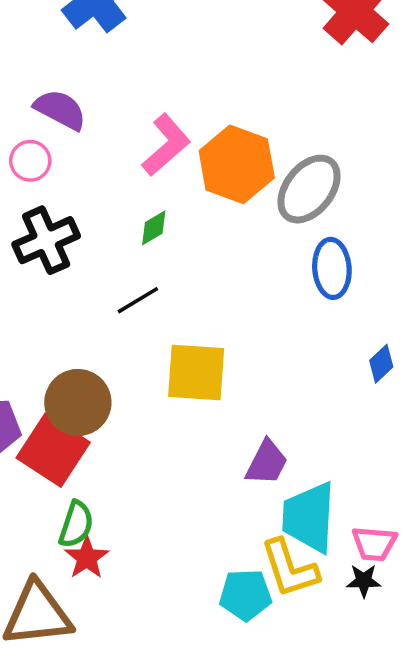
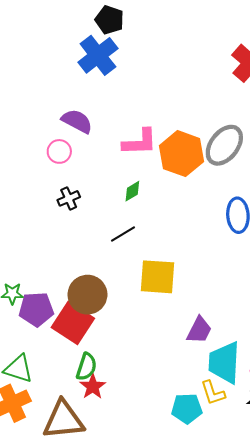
pink L-shape: (166, 145) -> (140, 142), turned 39
gray ellipse: (309, 189) -> (224, 145), moved
black cross: (46, 240) -> (69, 198), size x0.6
yellow L-shape: (290, 568) -> (213, 393), size x0.7

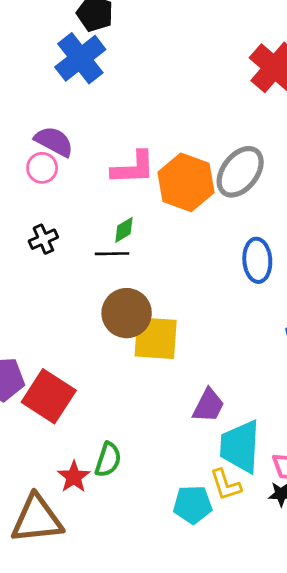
pink circle: (59, 151) -> (42, 168), moved
black line: (123, 234) -> (112, 254), moved, turned 30
brown circle: (87, 295) -> (127, 313), moved
green semicircle: (86, 367) -> (108, 460), moved

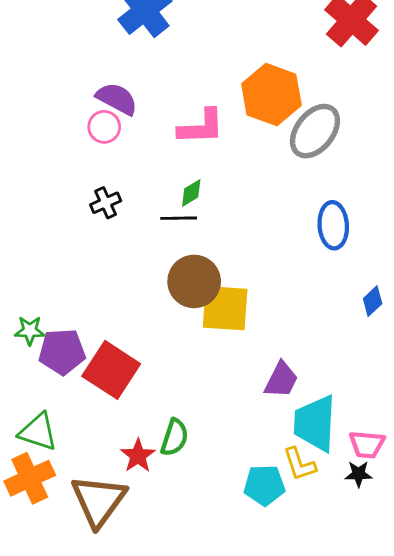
orange hexagon: (186, 182) -> (271, 95), moved
brown triangle: (37, 519) -> (99, 501), turned -48

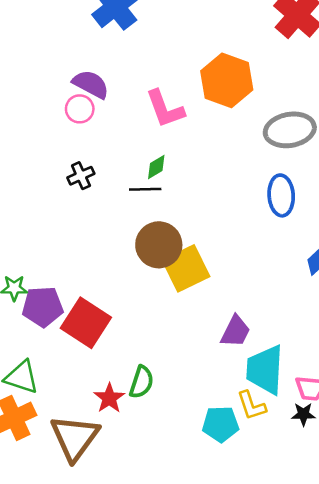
pink L-shape: (201, 127) -> (165, 109), turned 72
gray ellipse: (315, 131) -> (290, 130), moved, turned 42
yellow square: (225, 308) -> (186, 268), turned -30

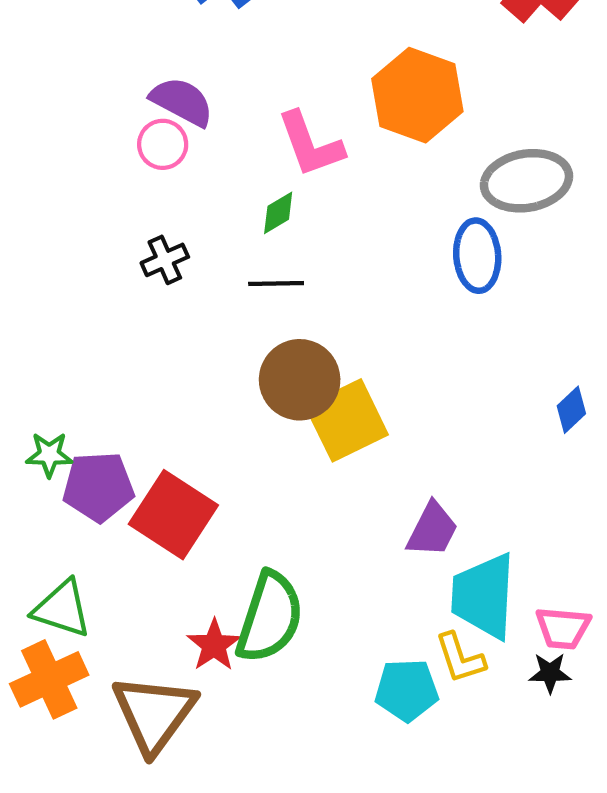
green diamond: (156, 167) -> (278, 213), moved
blue ellipse: (281, 195) -> (477, 256), moved
green semicircle: (141, 382) -> (270, 617), size x1.6

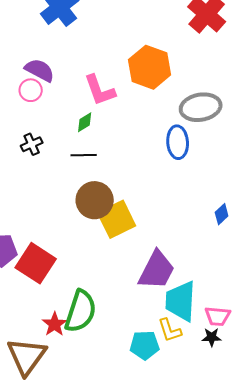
purple trapezoid: (432, 530) -> (157, 270), size x1.5

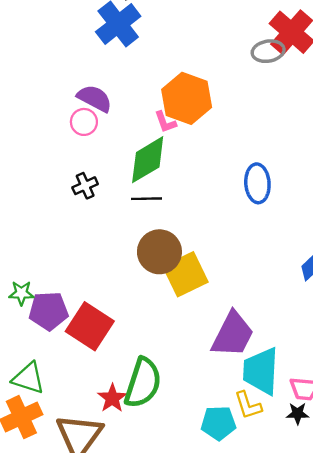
orange hexagon: (150, 67) -> (187, 98), moved
pink L-shape: (100, 90) -> (165, 122), size x0.6
gray ellipse: (201, 107) -> (268, 51), moved, size x0.7
green diamond: (85, 122) -> (148, 160), size x2.0

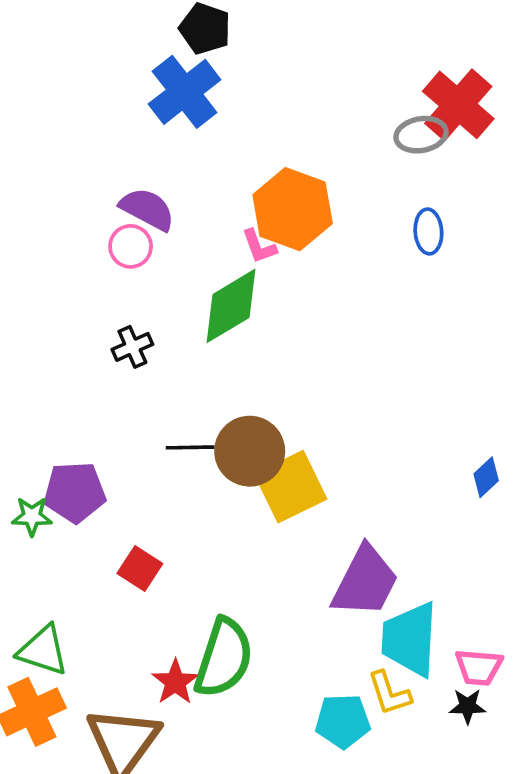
blue ellipse: (257, 183) -> (428, 231), moved, size x0.7
black line: (146, 199) -> (190, 447), moved
purple pentagon: (49, 311) -> (75, 492), moved
red square: (90, 326) -> (140, 568), size x0.6

